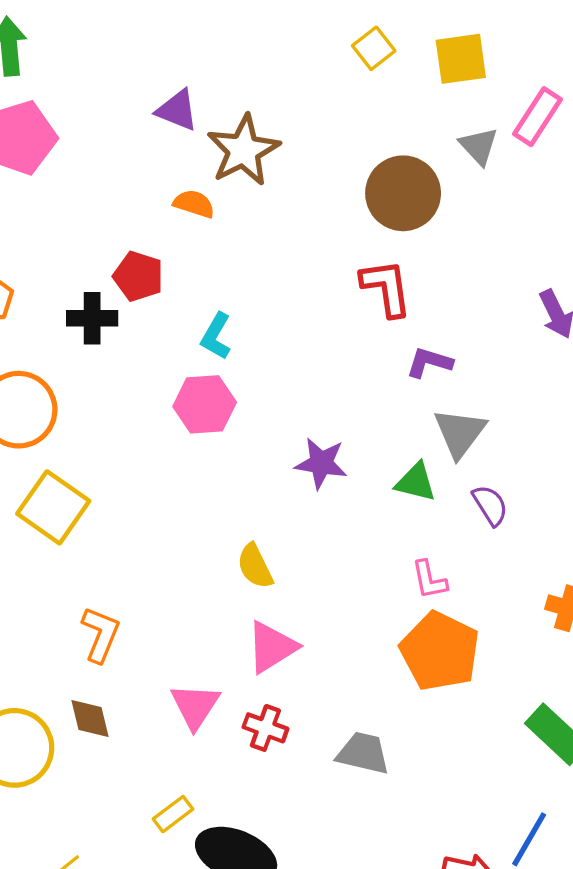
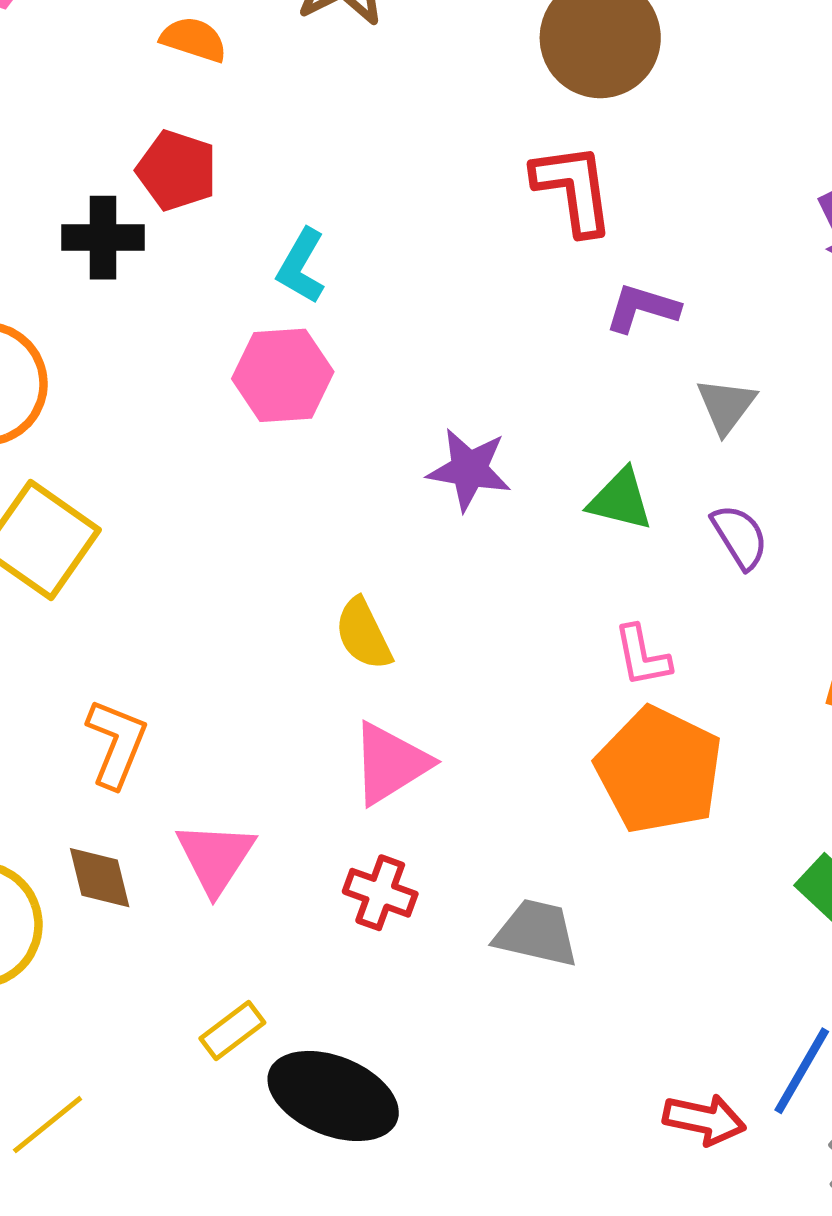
orange semicircle: (194, 204) -> (194, 39), moved
gray triangle: (460, 433) -> (726, 406), moved, size x0.7
pink triangle: (195, 706) -> (216, 857), moved

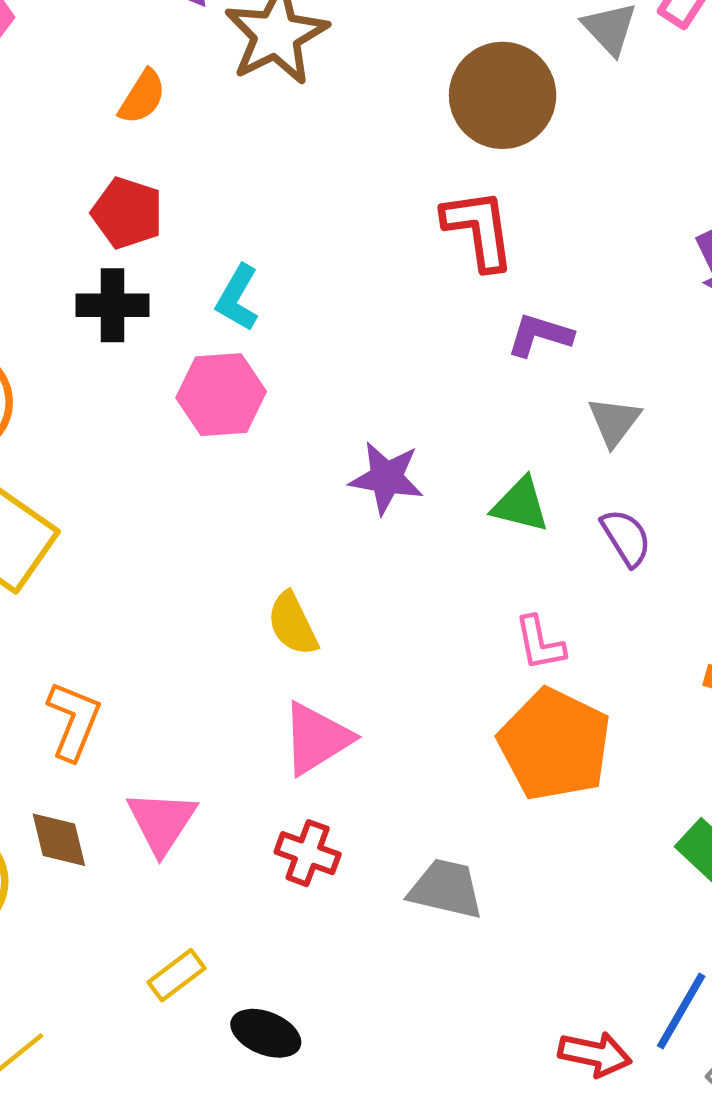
orange semicircle: (194, 39) -> (142, 97), turned 104
black cross: (103, 238) -> (112, 305), moved
black ellipse: (333, 1096) -> (266, 1033), size x0.6

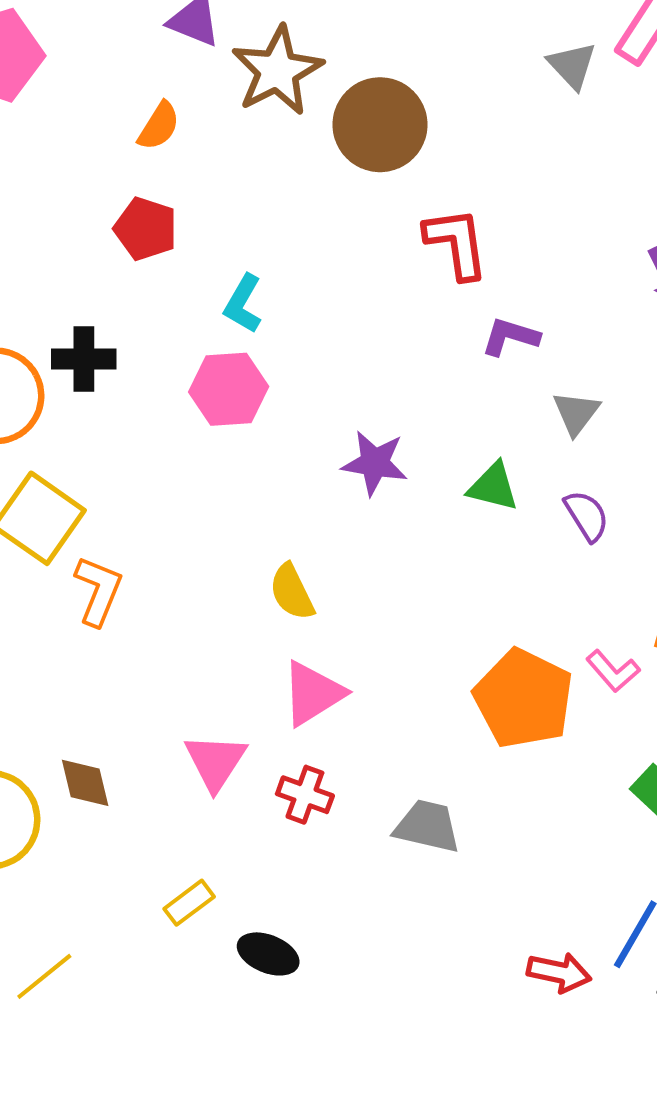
brown circle: (503, 95) -> (380, 125), moved
black cross: (112, 305) -> (84, 359), moved
pink L-shape: (540, 643) -> (613, 671), moved, turned -30
orange L-shape: (74, 721) -> (98, 591), moved
pink triangle: (162, 822) -> (215, 762), moved

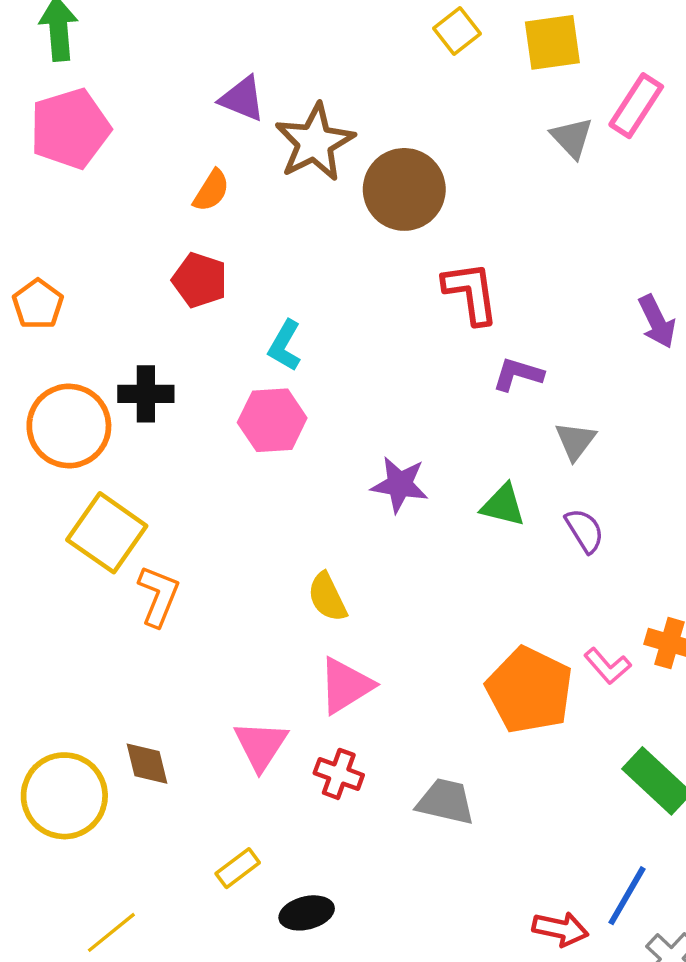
black ellipse: (268, 954) -> (307, 913), turned -36

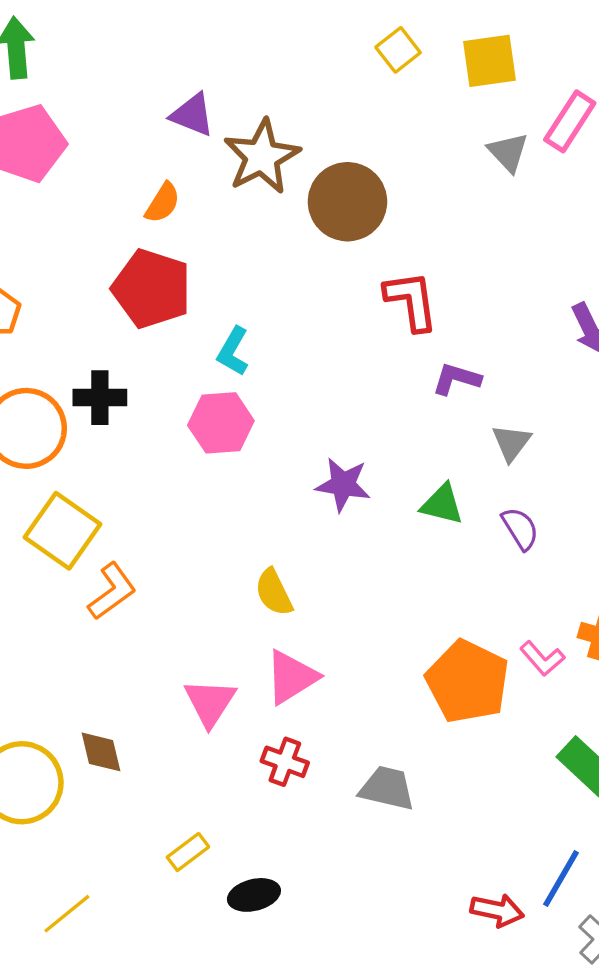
red pentagon: (200, 280) -> (152, 289), size x1.5
orange L-shape: (158, 596) -> (112, 591), turned 32
pink triangle: (261, 745) -> (210, 702), moved

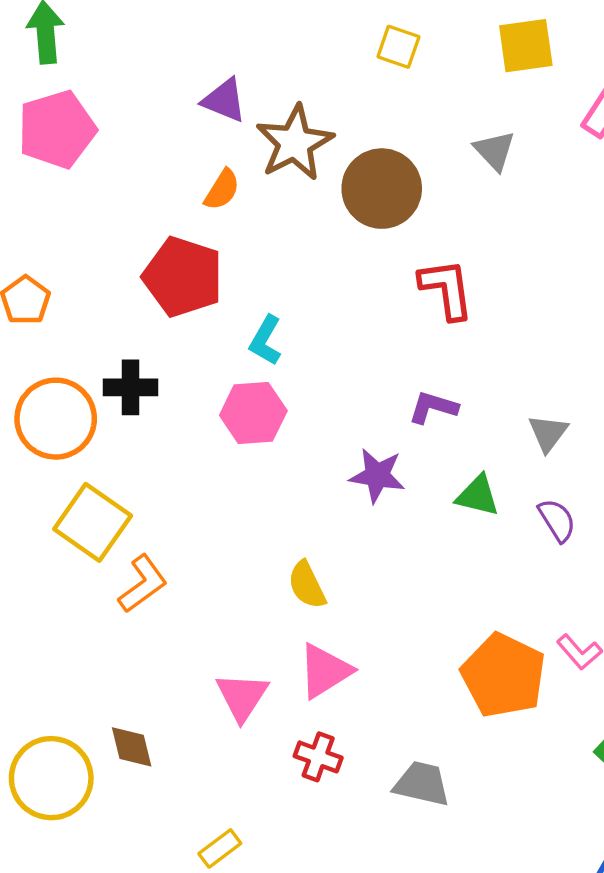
yellow square: (398, 50) -> (398, 47), moved, turned -33
gray triangle: (508, 152) -> (494, 151), moved
orange semicircle: (163, 203) -> (222, 190), moved
purple L-shape: (456, 379) -> (433, 407), moved

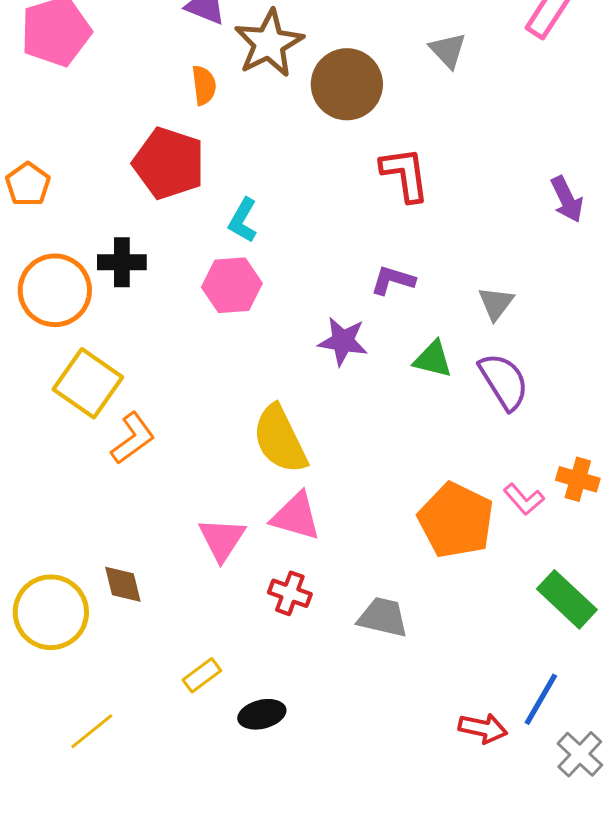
orange semicircle: (222, 190) -> (204, 85), turned -39
purple semicircle: (557, 520) -> (504, 381), size x1.5
yellow semicircle: (307, 585) -> (280, 439), size x1.6
pink triangle: (325, 671) -> (296, 516), turned 48

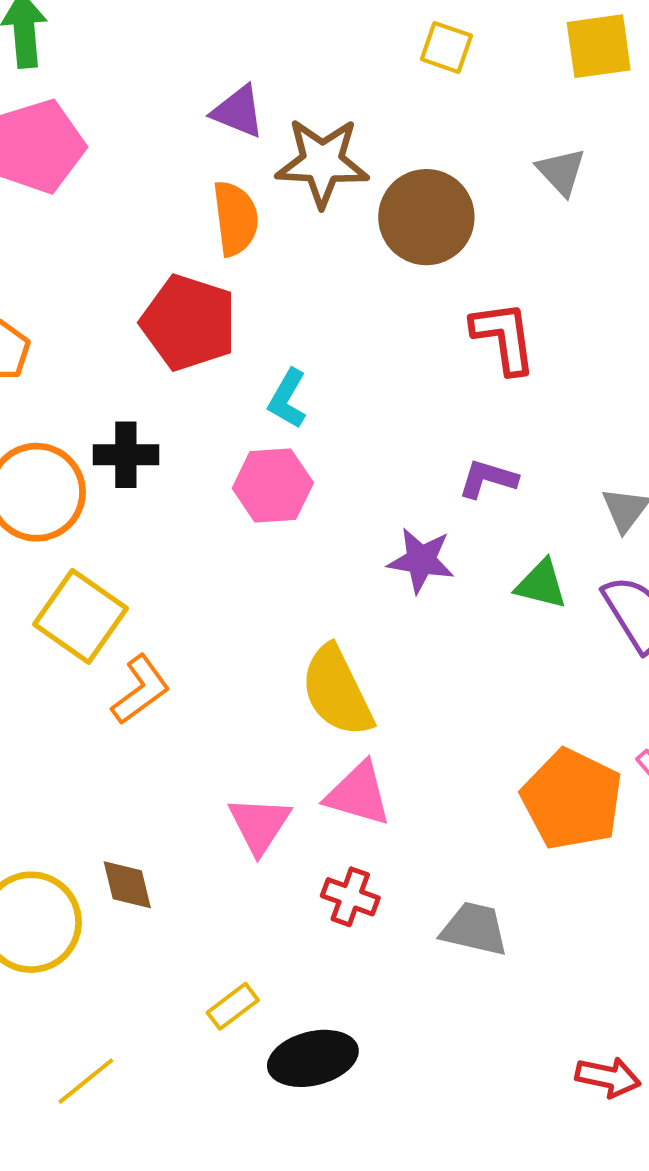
brown star: (269, 43) -> (322, 162), turned 30
orange semicircle: (204, 85) -> (235, 218), size x1.4
black ellipse: (262, 714) -> (313, 1058), size x1.4

